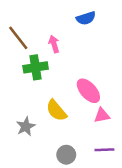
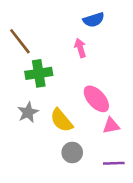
pink arrow: (54, 44) -> (80, 48), moved
gray star: (26, 126) -> (28, 112), moved
gray circle: (66, 155) -> (72, 152), moved

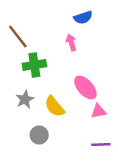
gray circle: (72, 152) -> (39, 135), moved

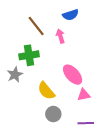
brown line: (18, 36) -> (36, 26), moved
gray star: (25, 99) -> (15, 75), moved
gray circle: (39, 135) -> (53, 114), moved

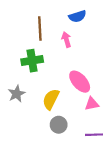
brown line: (36, 26) -> (40, 28), turned 35
gray star: (15, 75) -> (17, 94), moved
yellow semicircle: (46, 91) -> (51, 99), turned 66

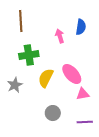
blue semicircle: (77, 16) -> (81, 27), moved, turned -63
brown line: (40, 28) -> (21, 21), moved
yellow semicircle: (51, 99) -> (46, 78), moved

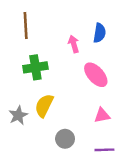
pink ellipse: (72, 74) -> (96, 75), moved
yellow semicircle: (46, 78) -> (44, 106), moved
gray star: (15, 85) -> (18, 115), moved

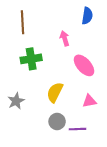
blue semicircle: (99, 33) -> (87, 16), moved
yellow semicircle: (44, 106) -> (55, 92), moved
purple line: (104, 150) -> (78, 129), moved

